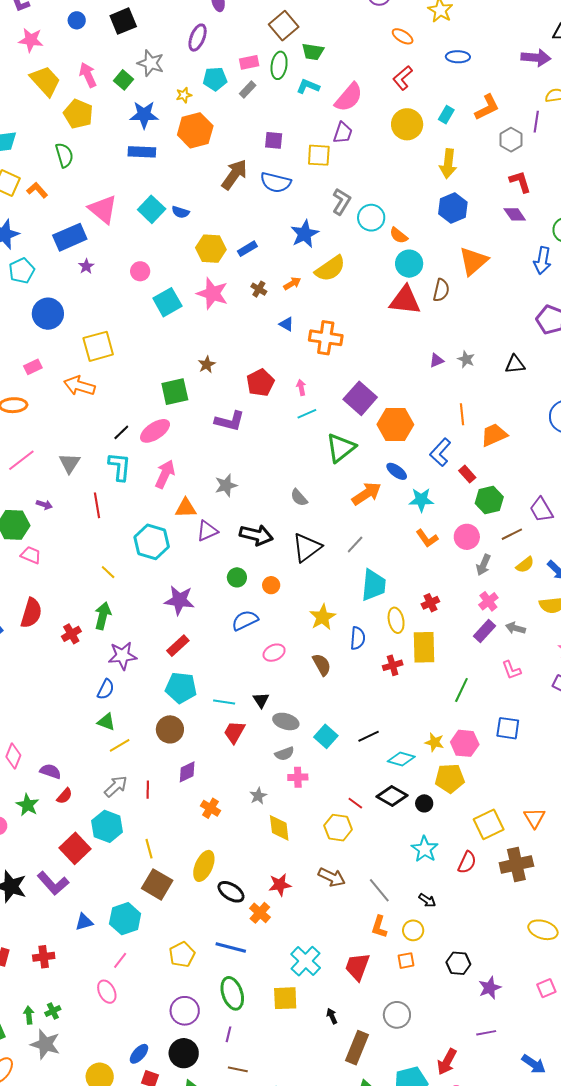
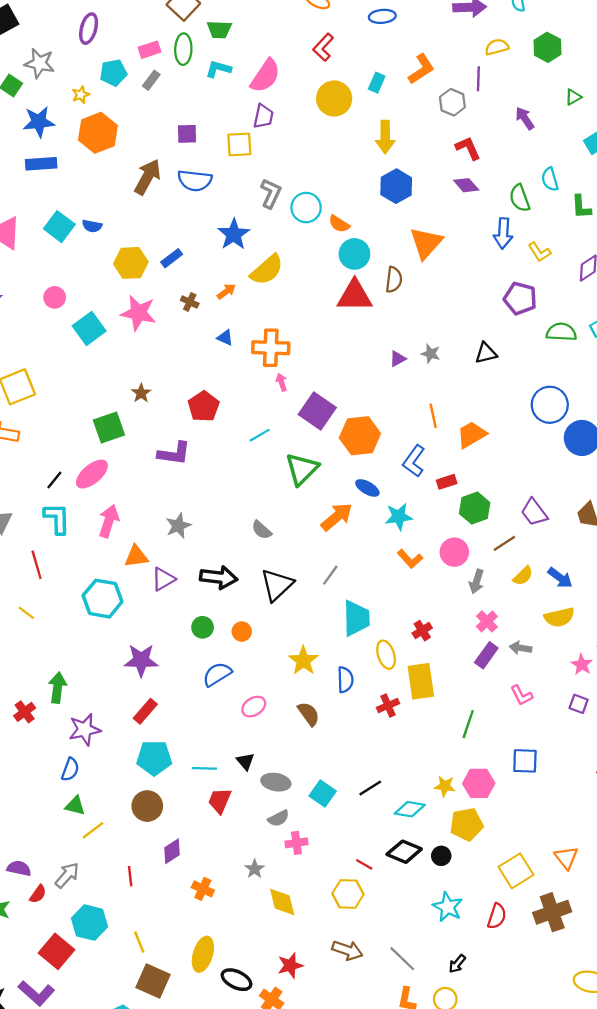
pink arrow: (301, 387) -> (281, 382), moved
red rectangle: (467, 474) -> (447, 482), turned -60
yellow line: (108, 572) -> (26, 613), moved
gray arrow: (116, 786) -> (67, 875), moved
black arrow: (427, 900) -> (457, 964), turned 102

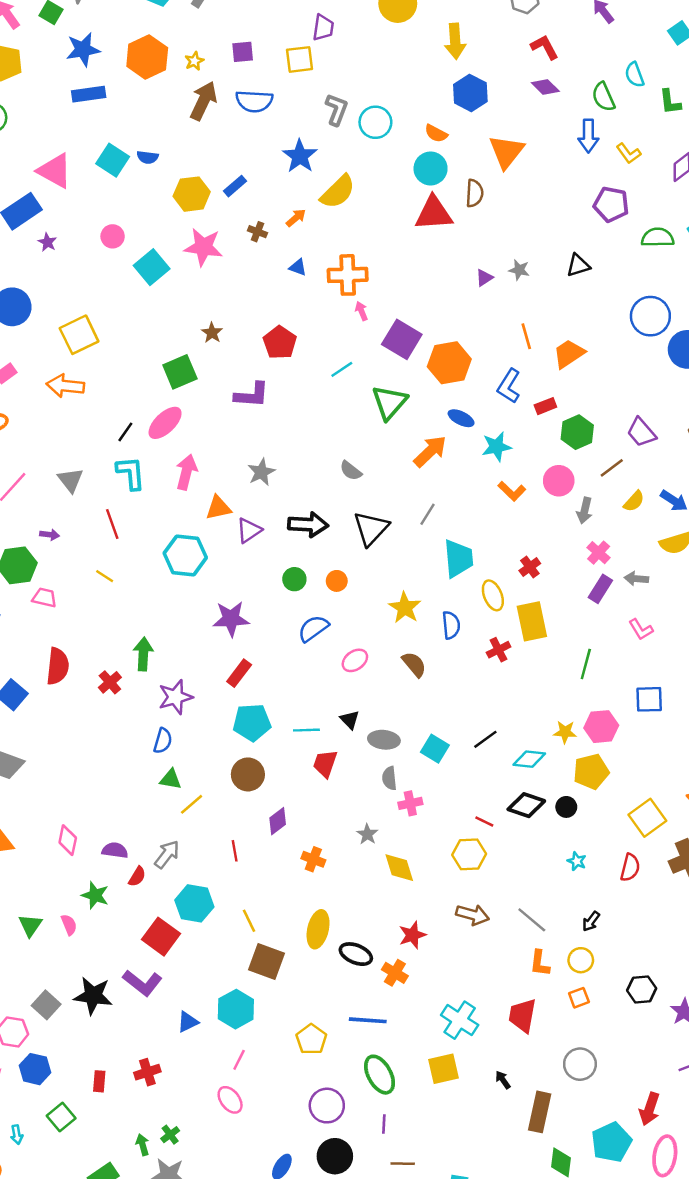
yellow star: (81, 95) -> (194, 61), moved
orange semicircle: (339, 224) -> (436, 133), moved
gray semicircle: (279, 818) -> (389, 778), turned 115
cyan star: (448, 907) -> (577, 861), size x0.6

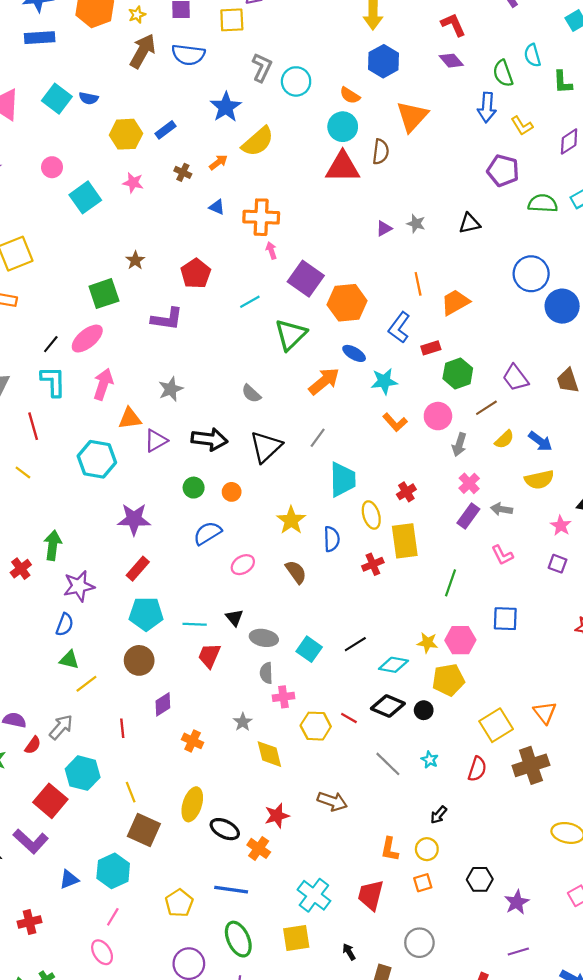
pink star: (203, 247) -> (133, 183), size x0.6
yellow hexagon: (469, 854) -> (316, 726), moved
gray line: (532, 920) -> (388, 764), moved

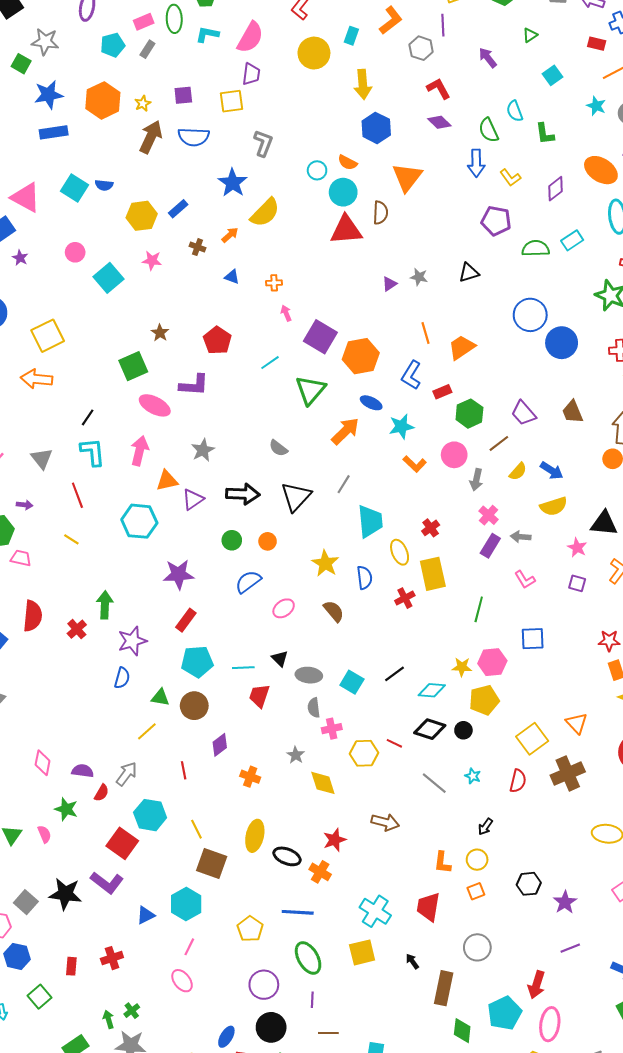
cyan circle: (296, 81) -> (317, 170), moved, size x0.7
orange cross: (261, 217) -> (274, 283), size x0.5
pink ellipse: (87, 339) -> (155, 405), moved, turned 72
green triangle: (69, 660) -> (160, 697), moved

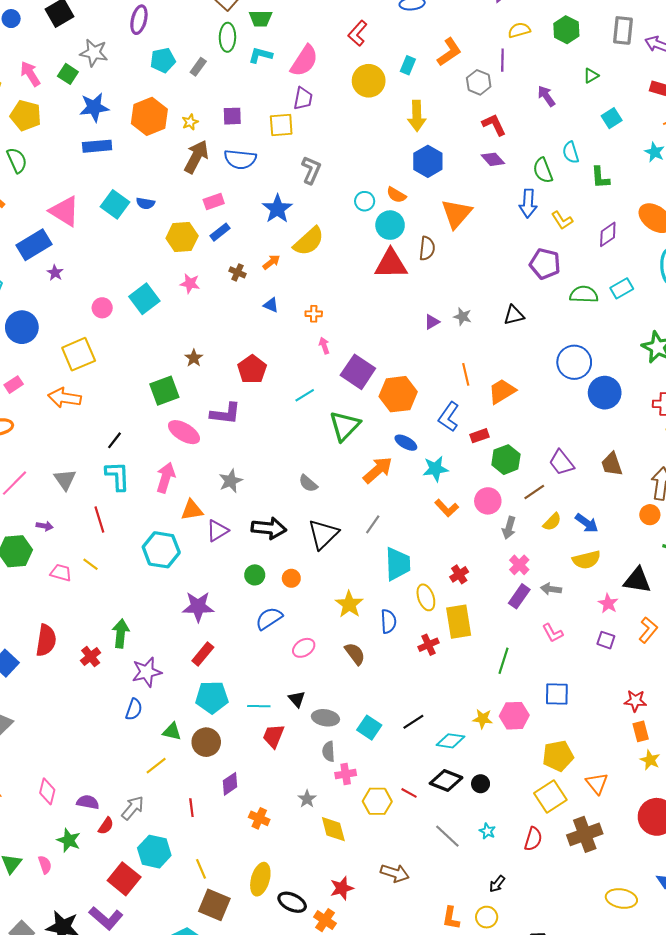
pink rectangle: (144, 22) -> (214, 201), moved
pink circle: (75, 252) -> (102, 308), moved
pink trapezoid: (21, 558) -> (61, 573), moved
yellow pentagon: (484, 700) -> (558, 756), moved

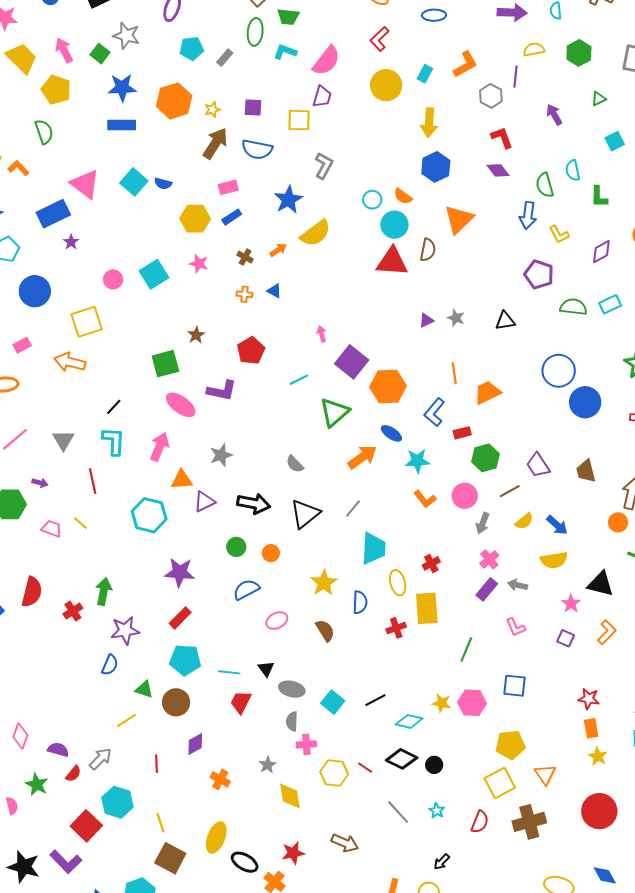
orange cross: (314, 314) -> (245, 294), moved

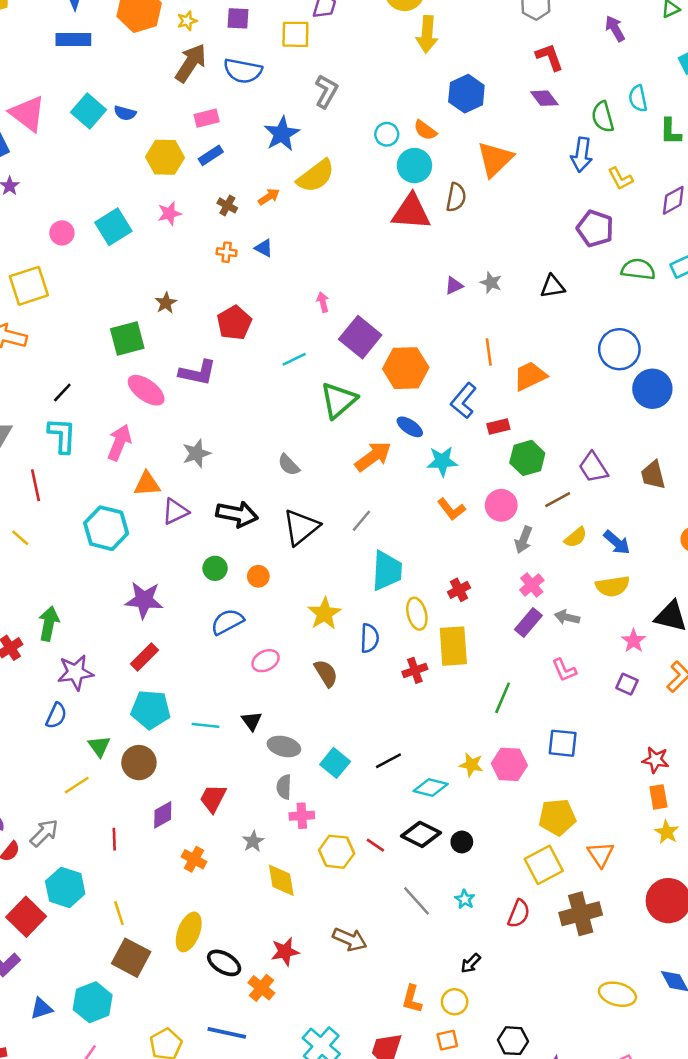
yellow arrow: (429, 123) -> (427, 34), moved
pink star: (199, 264) -> (169, 213), turned -30
green triangle: (144, 689) -> (99, 746), turned 36
red trapezoid: (241, 702) -> (213, 798), moved

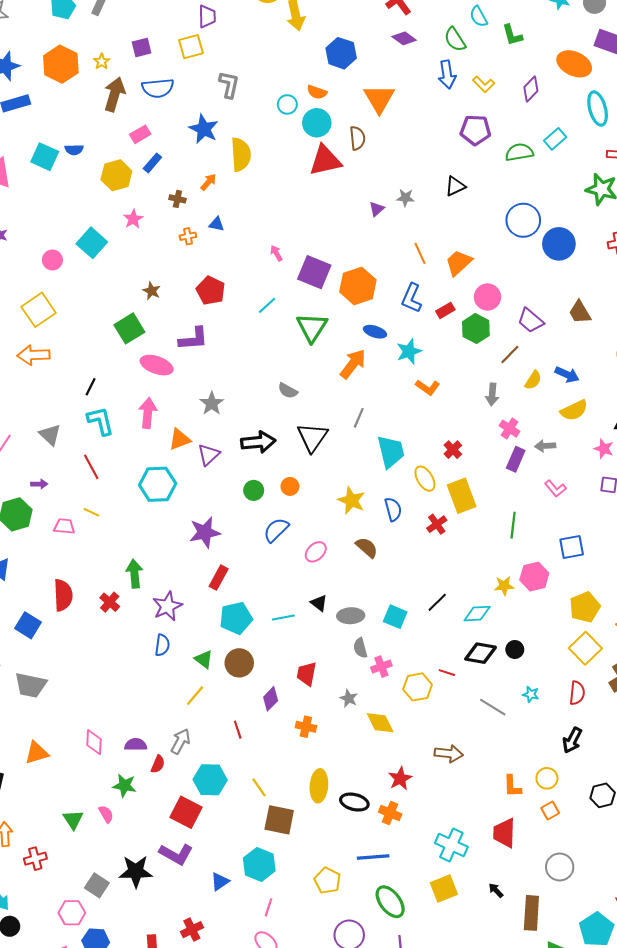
yellow semicircle: (316, 176) -> (241, 154), turned -40
pink circle: (501, 505) -> (488, 297), moved
black arrow: (471, 963) -> (572, 740), moved, size x1.4

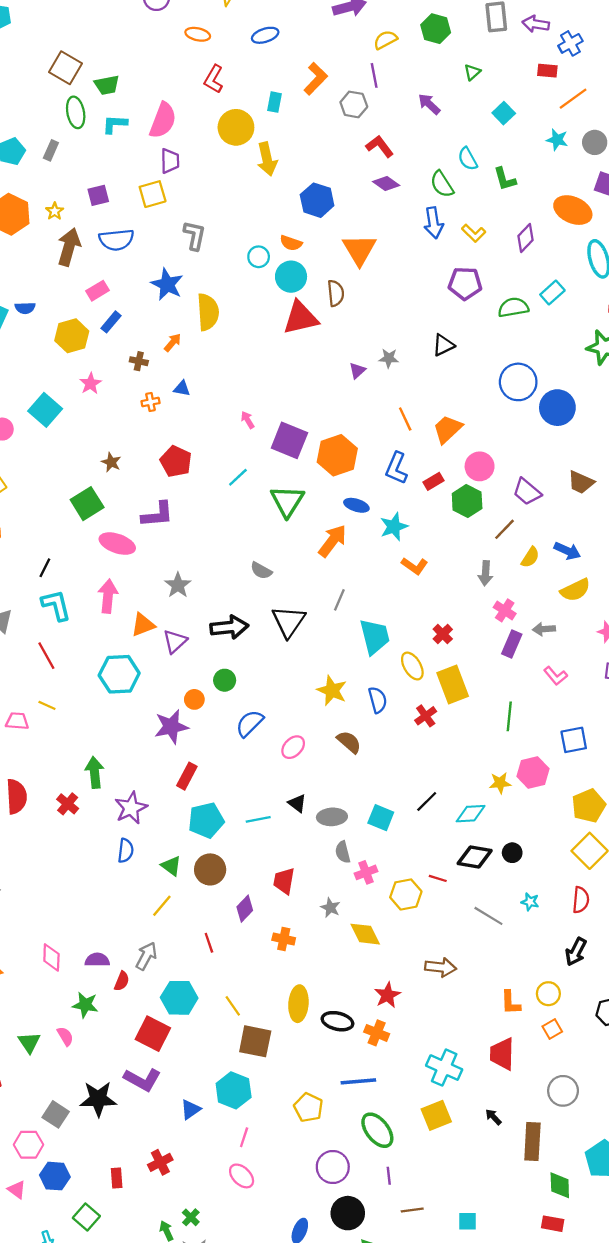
brown trapezoid: (580, 312) -> (581, 482), turned -35
orange circle: (290, 486) -> (194, 699), moved

